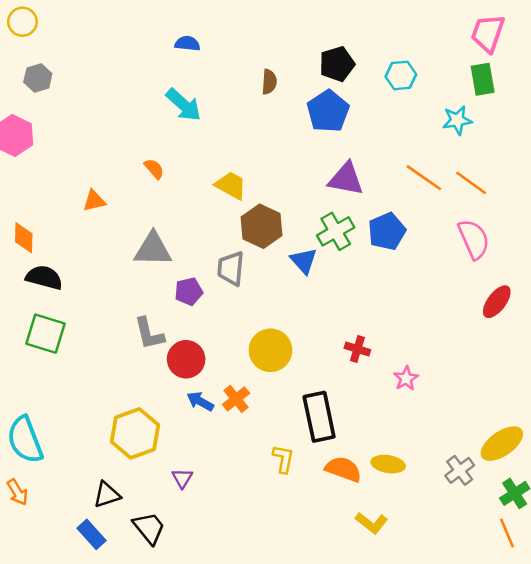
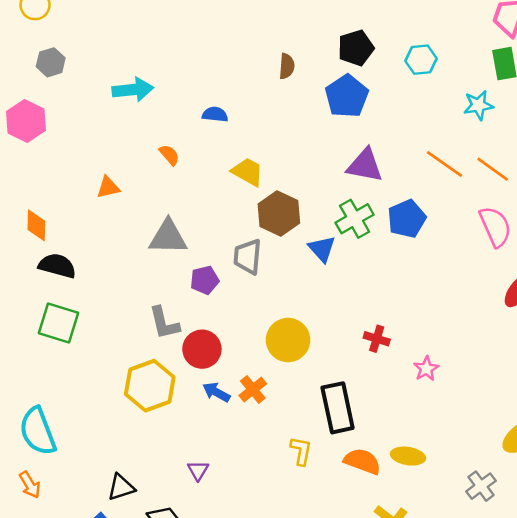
blue semicircle: (187, 43) -> (215, 114), moved
cyan arrow: (184, 105) -> (133, 90), moved, turned -48
yellow hexagon: (135, 433) -> (150, 386), moved
gray cross: (460, 470) -> (481, 486), moved

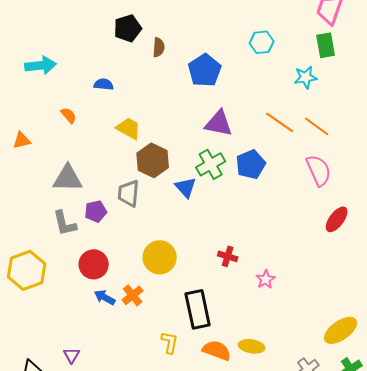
black pentagon: (356, 48) -> (128, 28), moved
gray L-shape: (164, 323) -> (65, 223), moved
yellow hexagon: (150, 386) -> (27, 270), moved
purple triangle: (198, 470) -> (72, 355), moved

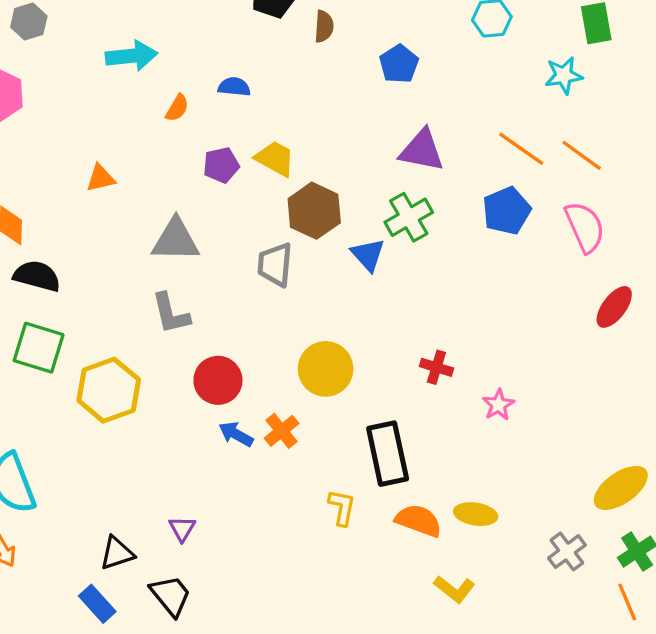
blue pentagon: (205, 70) -> (399, 64), size x0.7
orange semicircle: (69, 115) -> (177, 108), moved, turned 72
blue pentagon: (251, 164) -> (507, 211), moved
purple pentagon: (96, 211) -> (221, 165), moved

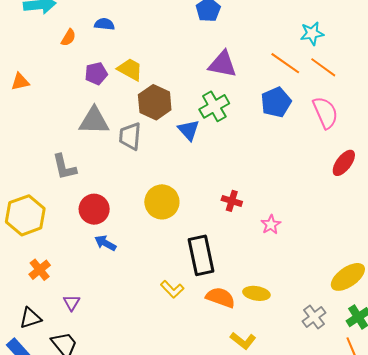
cyan star: (564, 75) -> (312, 33), moved
gray triangle: (176, 240) -> (94, 121), moved
orange cross: (282, 431) -> (40, 270), moved
yellow L-shape: (342, 508) -> (172, 289), turned 125

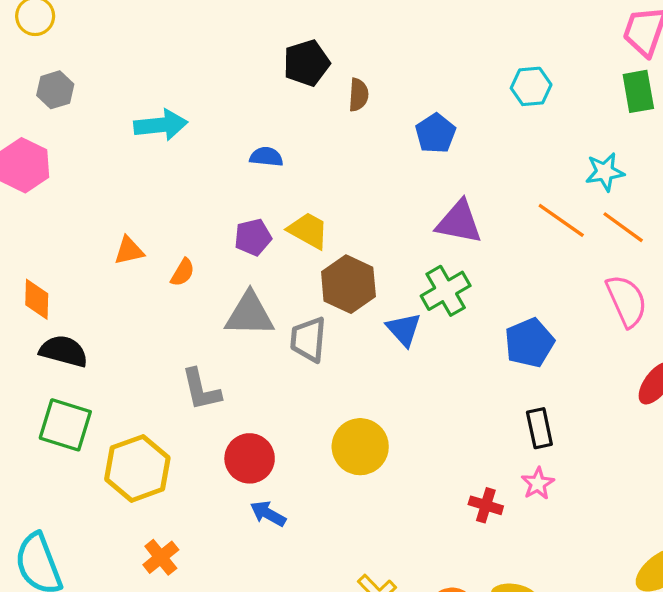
orange semicircle: (68, 38) -> (183, 272), moved
blue pentagon: (276, 102) -> (529, 343), moved
red cross: (232, 201) -> (486, 505), moved
black rectangle: (201, 255) -> (539, 428), moved, size x0.6

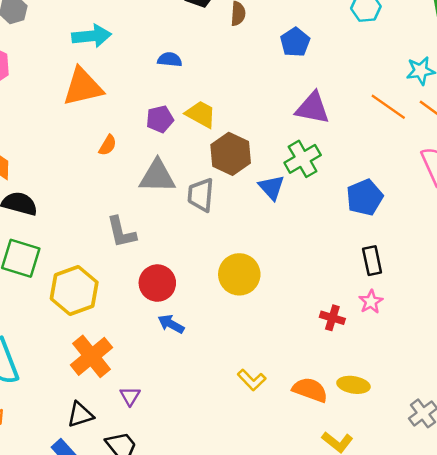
orange triangle: (129, 251) -> (83, 87), moved, size x1.8
orange cross: (161, 557) -> (92, 356), size x1.6

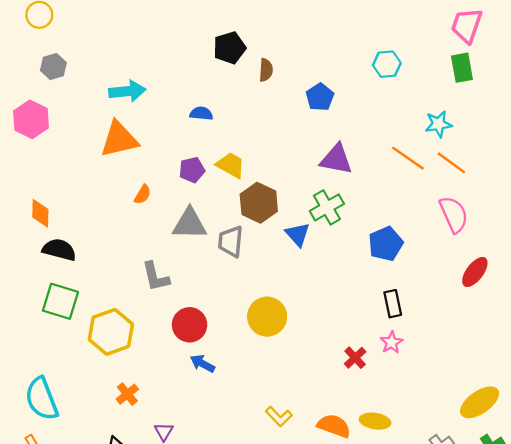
red cross: (332, 318) -> (355, 358), turned 30
orange cross: (92, 356) -> (127, 394), size x0.6

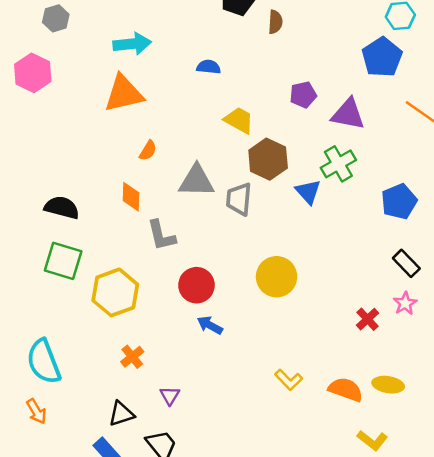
blue pentagon: (320, 97) -> (382, 57), moved, size x1.4
purple pentagon: (192, 170) -> (303, 95), moved
orange diamond: (40, 213) -> (131, 197), moved
black rectangle: (393, 304) -> (406, 263), turned -32

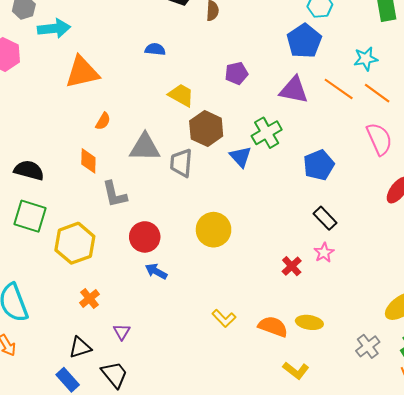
cyan arrow: (132, 44) -> (54, 28), moved
purple triangle: (348, 114) -> (294, 90), moved

